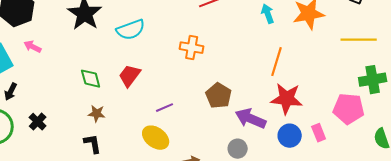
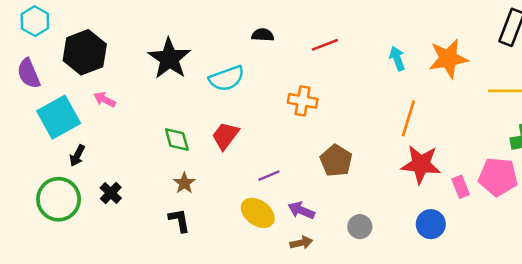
brown star: (97, 114) -> (184, 183), turned 30
purple arrow: (251, 119) -> (301, 210), moved, size x0.7
pink rectangle: (319, 133) -> (461, 187), moved
blue circle: (290, 136) -> (431, 224), moved

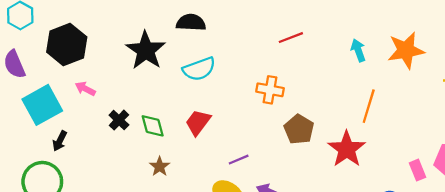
black semicircle: (263, 35) -> (191, 22), moved, size x1.4
brown pentagon: (336, 161) -> (299, 129), moved
red star: (421, 164) -> (347, 149), moved, turned 30
black cross: (111, 193) -> (119, 120), moved

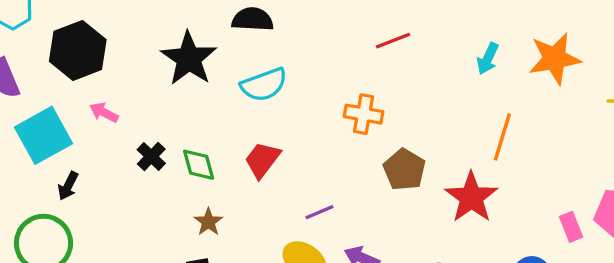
cyan arrow: (358, 50) -> (488, 59), turned -135

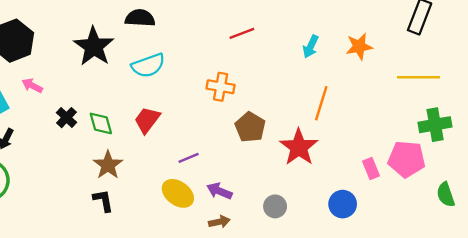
orange star: (555, 59) -> (359, 46), size x0.7
brown star: (208, 222) -> (108, 165), size x1.4

